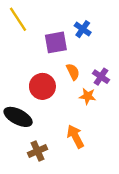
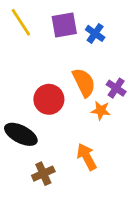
purple square: (56, 42) -> (64, 25), moved
orange semicircle: (73, 72) -> (84, 82), size x1.5

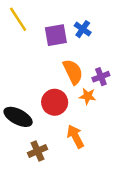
purple square: (64, 25) -> (56, 35), moved
purple cross: (116, 88) -> (101, 77), turned 35
red circle: (49, 99) -> (55, 102), moved

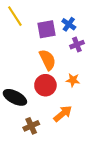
orange semicircle: (73, 72) -> (47, 60), moved
purple cross: (101, 77) -> (77, 45), moved
orange arrow: (75, 136) -> (63, 114), turned 78

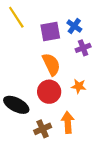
orange arrow: (63, 114) -> (68, 122), turned -54
brown cross: (31, 126) -> (43, 129), moved

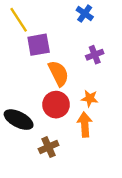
blue cross: (74, 26) -> (85, 14), moved
purple square: (50, 31) -> (39, 45), moved
orange arrow: (68, 122) -> (85, 125), moved

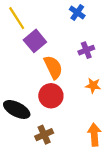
purple square: (39, 45) -> (35, 41), turned -30
orange star: (90, 98) -> (93, 85), moved
orange arrow: (85, 125) -> (94, 135), moved

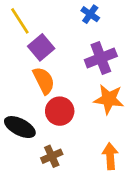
purple cross: (86, 50) -> (101, 58), size x1.6
orange semicircle: (53, 67) -> (44, 81), moved
orange star: (93, 85) -> (109, 99), size x1.6

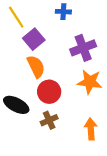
blue cross: (90, 14) -> (63, 12), moved, turned -32
brown cross: (52, 156) -> (49, 120), moved

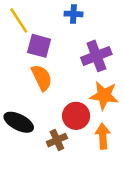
purple square: (34, 39) -> (39, 46), turned -35
red circle: (49, 92) -> (76, 116), moved
orange arrow: (91, 129) -> (103, 136), moved

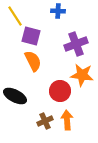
orange arrow: (103, 136) -> (67, 120), moved
brown cross: (57, 140) -> (45, 121), moved

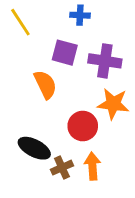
purple square: (31, 36) -> (65, 53), moved
purple cross: (76, 44) -> (105, 61), turned 30
black ellipse: (15, 96) -> (34, 148), moved

